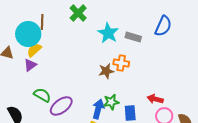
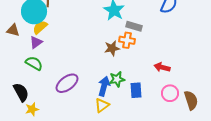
gray rectangle: (133, 37) -> (134, 26), moved
green semicircle: (42, 95) -> (34, 63), moved
red arrow: (155, 99) -> (162, 67), moved

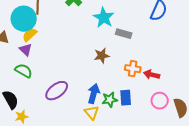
orange cross: (127, 40) -> (133, 69), moved
purple triangle: (36, 42) -> (26, 50), turned -40
green star: (117, 79) -> (110, 100), moved
yellow triangle: (102, 105) -> (92, 113), turned -35

